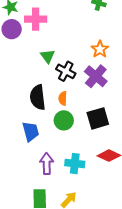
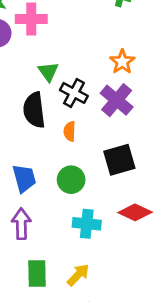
black semicircle: (38, 97) -> (34, 110), moved
green circle: (64, 120) -> (71, 180), moved
purple arrow: (47, 164) -> (21, 224), moved

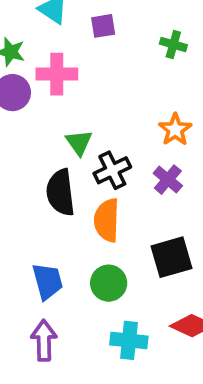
black cross: (74, 93) -> (112, 170), turned 36
purple cross: (117, 100) -> (168, 180), size x0.7
orange semicircle: (70, 131) -> (107, 220), size x1.6

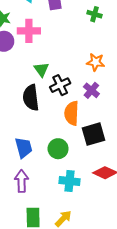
orange star: (175, 130) -> (96, 62), turned -30
orange semicircle: (107, 220) -> (72, 113), moved

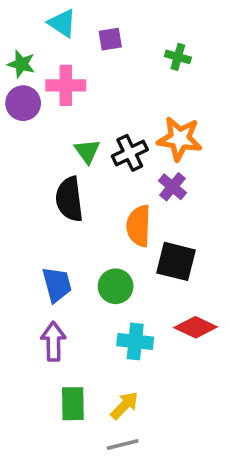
orange star: (96, 62) -> (180, 139), size x1.4
black cross: (60, 85) -> (130, 153), moved
black square: (93, 134) -> (176, 261), turned 30

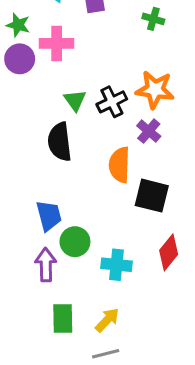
green circle: (116, 286) -> (75, 242), moved
red diamond: (196, 327) -> (169, 252), turned -76

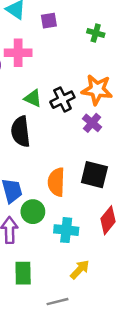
green triangle: (75, 100) -> (33, 98), turned -30
orange semicircle: (120, 165) -> (56, 182), moved
yellow arrow: (107, 320) -> (80, 269), moved

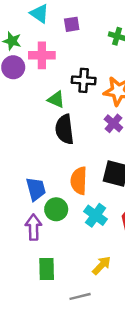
black cross: (62, 100) -> (84, 80), moved, turned 30
black semicircle: (21, 132) -> (65, 129), moved
cyan cross: (66, 230) -> (96, 215), moved, turned 30

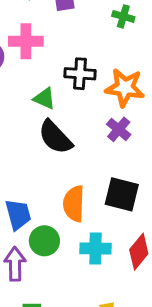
black semicircle: (65, 129) -> (55, 137), turned -36
cyan cross: (96, 215) -> (95, 249), turned -35

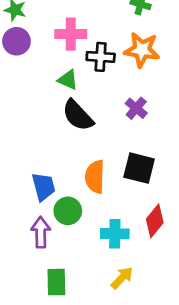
pink cross: (26, 41) -> (71, 34), moved
orange star: (125, 88) -> (142, 50), moved
cyan cross: (95, 249) -> (115, 234), moved

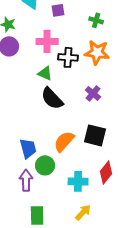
orange semicircle: (95, 177) -> (64, 141), turned 40

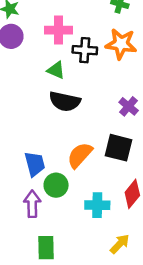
purple cross: (93, 93) -> (129, 106), moved
black semicircle: (52, 98) -> (65, 101), turned -35
yellow arrow: (83, 212) -> (120, 244), moved

